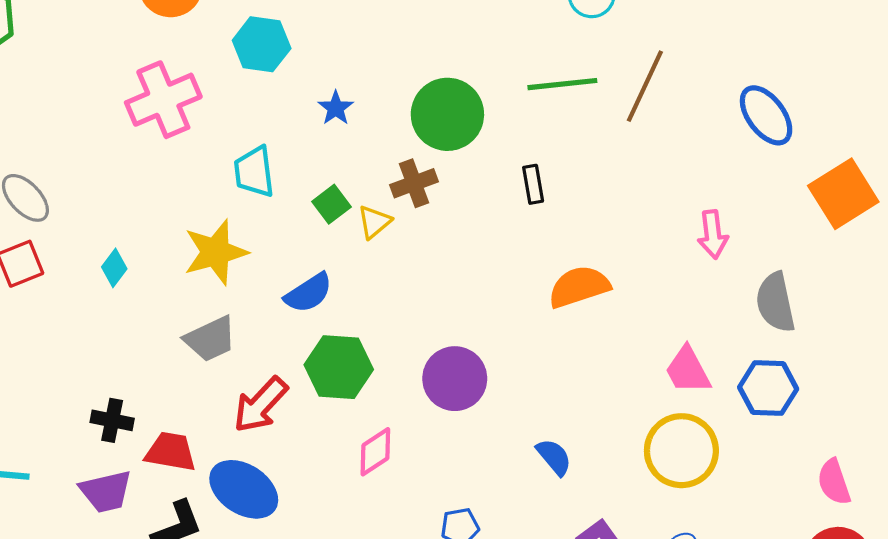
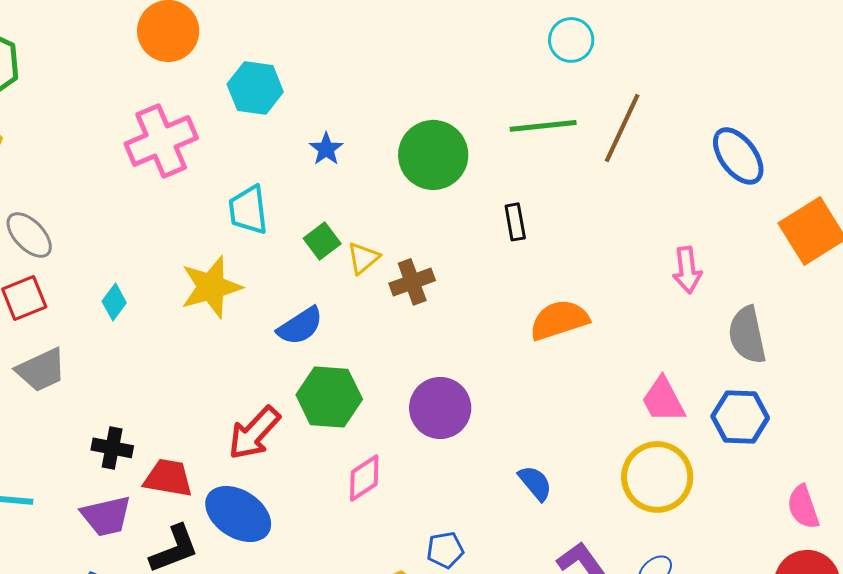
brown cross: (414, 183) -> (412, 282), moved
gray trapezoid: (210, 339) -> (41, 370), moved

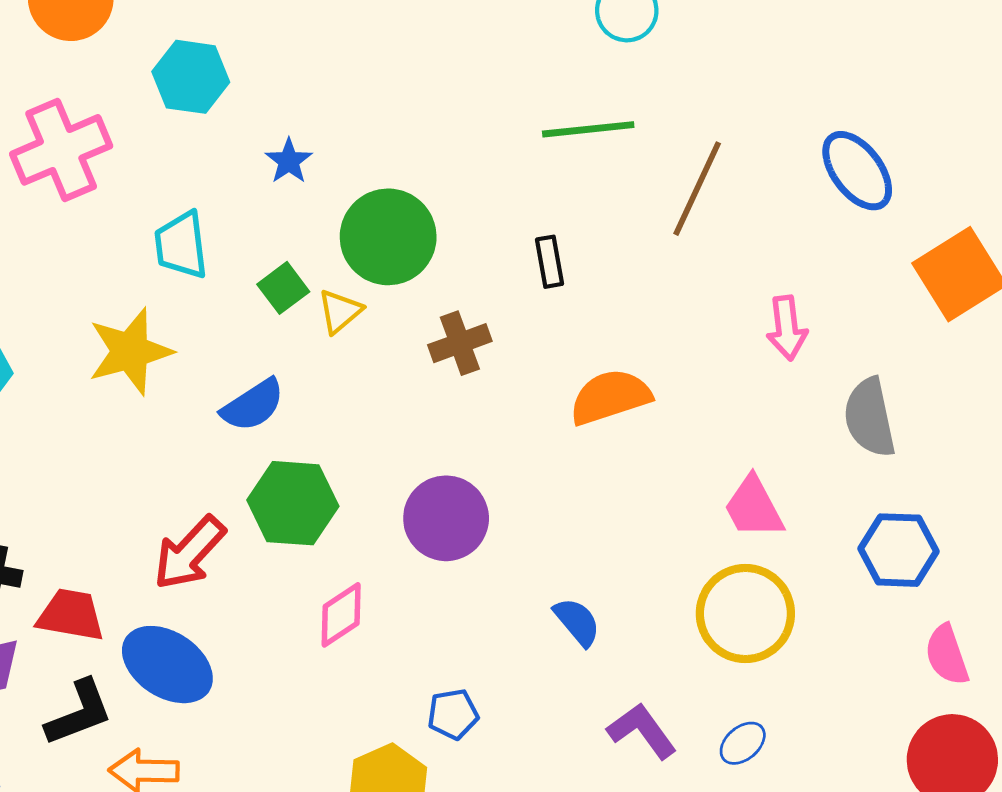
brown line: (622, 128) -> (697, 189), moved
green circle: (433, 155) -> (388, 237), moved
brown cross: (412, 282) -> (460, 343), moved
blue hexagon: (740, 417) -> (899, 550), moved

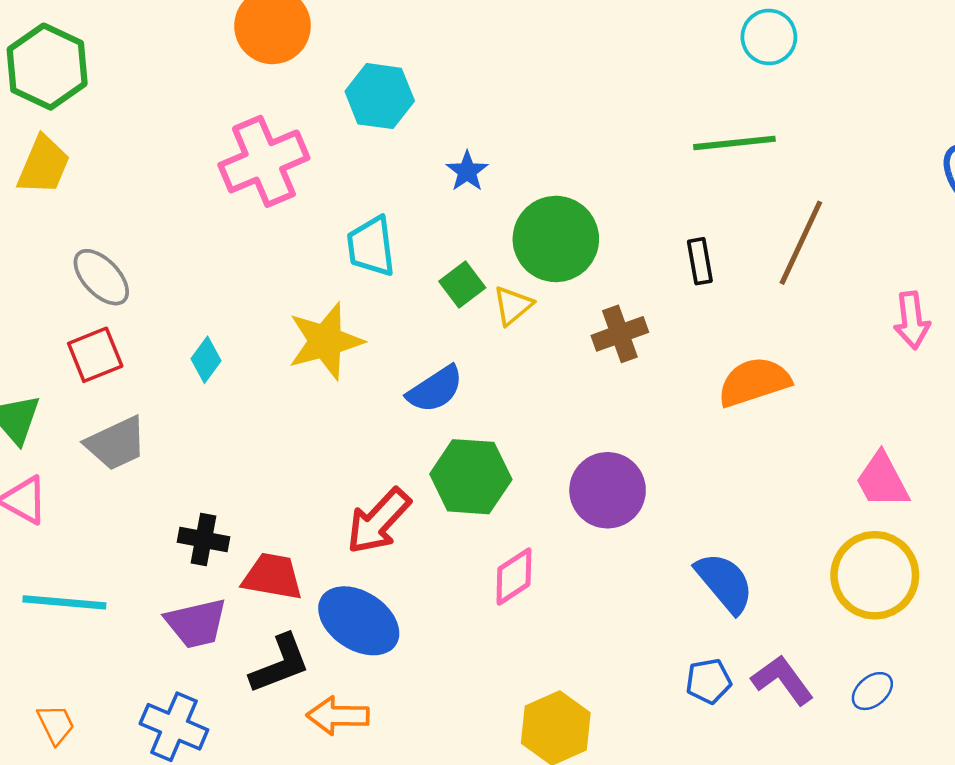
brown line: (697, 189) -> (801, 243), moved
blue semicircle: (577, 622) -> (725, 583), size x1.4
blue pentagon: (453, 714) -> (709, 681), moved

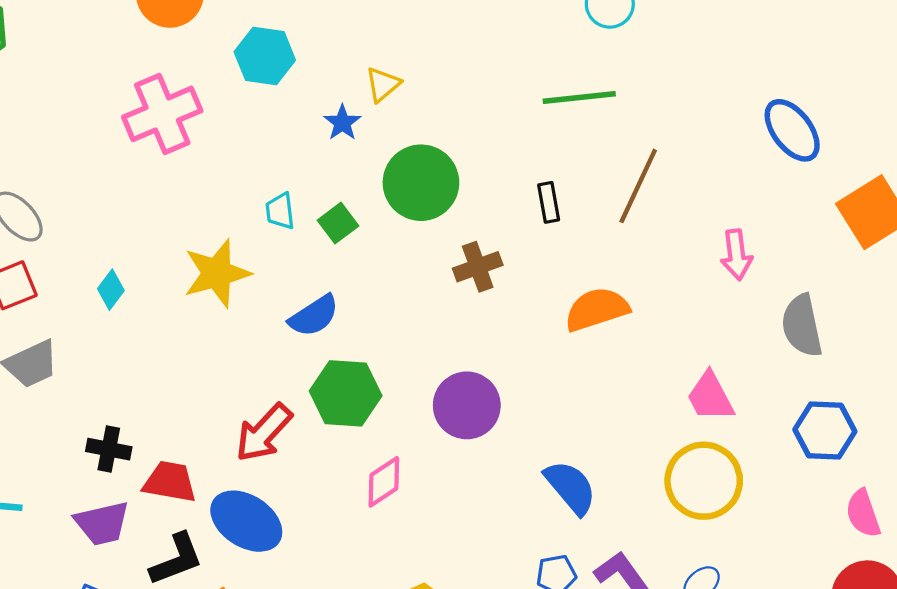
cyan trapezoid: (371, 246) -> (280, 211), moved, size x0.7
yellow triangle: (513, 306) -> (383, 84), moved

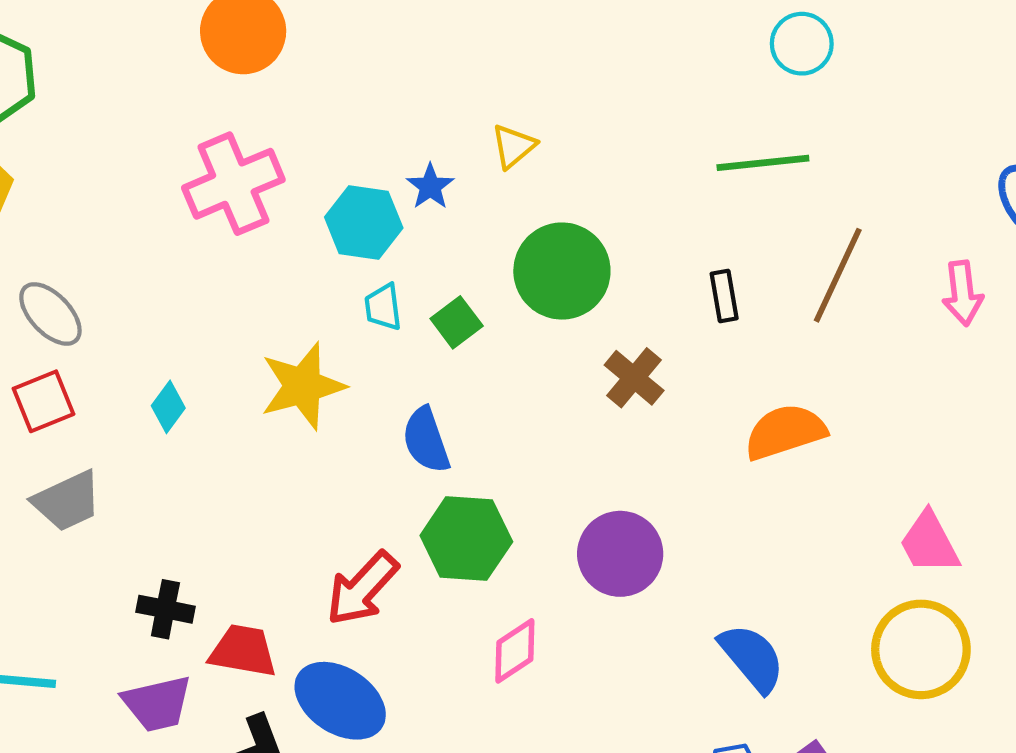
cyan hexagon: (265, 56) -> (364, 222), moved
blue star: (342, 123) -> (430, 186), moved
pink arrow: (736, 255) -> (963, 293), moved
brown cross: (478, 267) -> (634, 378), turned -30
blue semicircle: (314, 316) -> (426, 440), turned 104

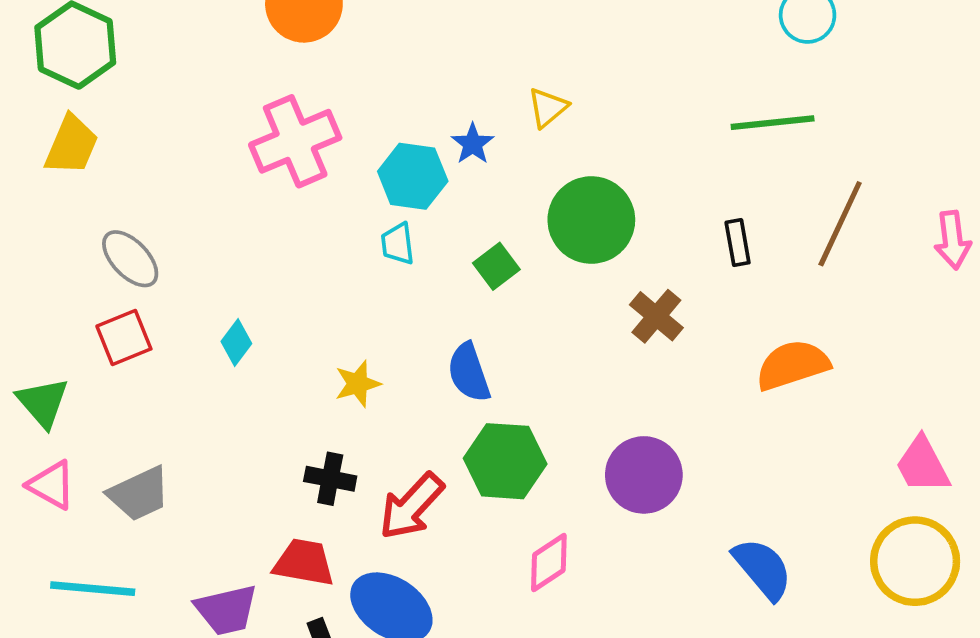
cyan trapezoid: (383, 307) -> (398, 244), moved
yellow star: (303, 386) -> (358, 384), moved, size x0.6
gray trapezoid: (67, 501) -> (139, 494), moved
black cross: (165, 609) -> (330, 479), moved

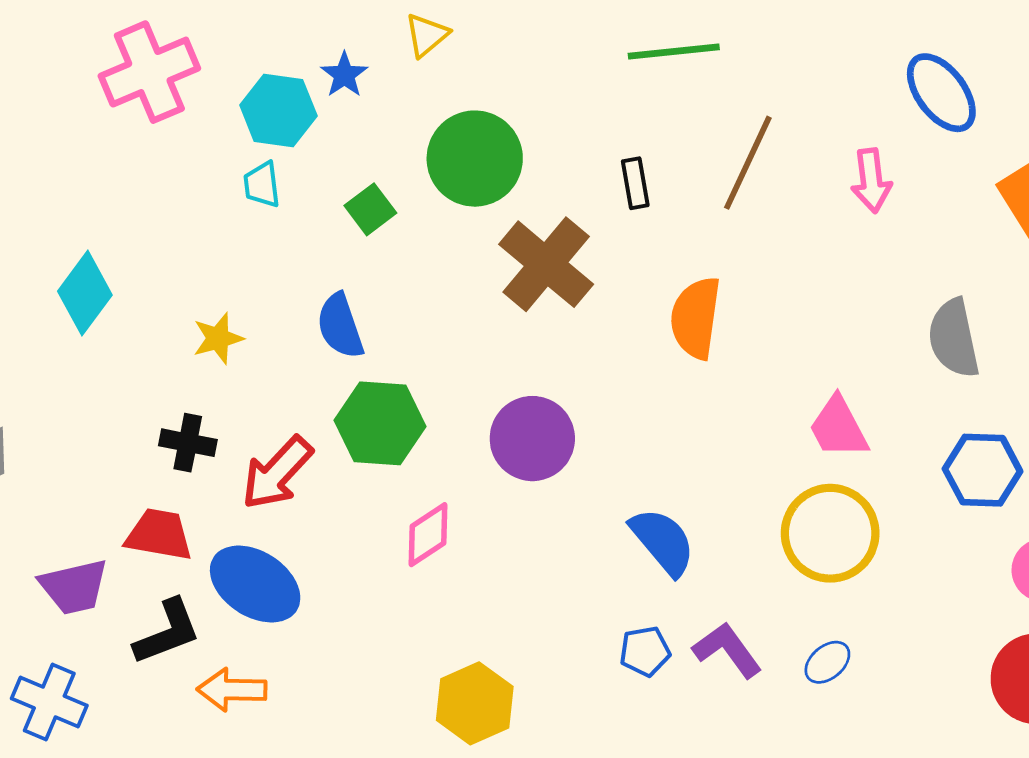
brown cross: (656, 316) -> (546, 264), size x1.6
cyan diamond: (236, 342) -> (85, 293), size x1.6
orange semicircle: (793, 365) -> (696, 318), turned -64

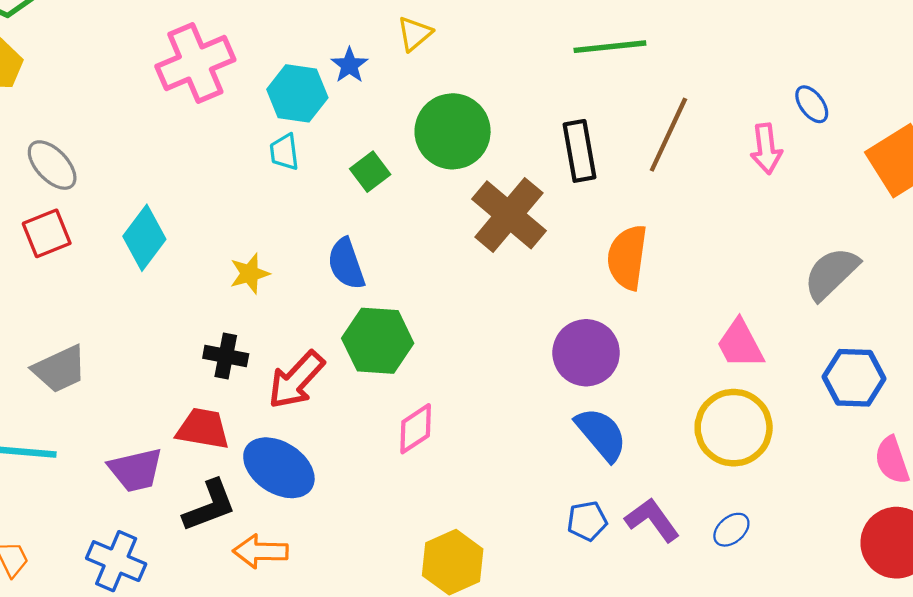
blue ellipse: (941, 93) -> (812, 104), moved, size x0.6
black rectangle: (635, 183) -> (580, 151), size x1.5
gray semicircle: (954, 338) -> (831, 274), turned 58
purple circle: (532, 439) -> (586, 353), moved

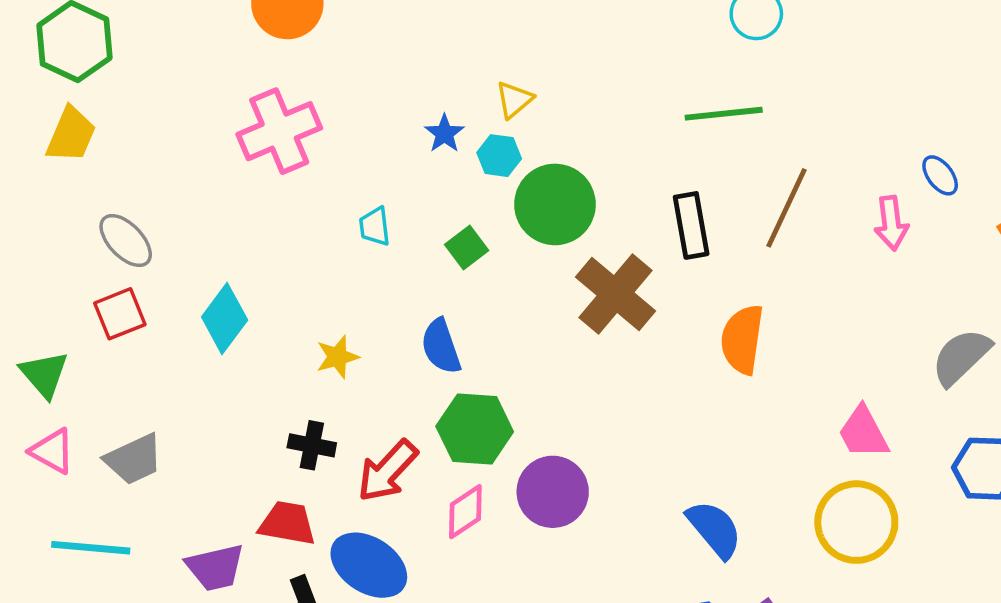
cyan hexagon: (297, 93) -> (499, 156), moved, size x0.7
purple circle: (586, 353) -> (553, 492), moved
pink diamond: (416, 429) -> (465, 512), moved

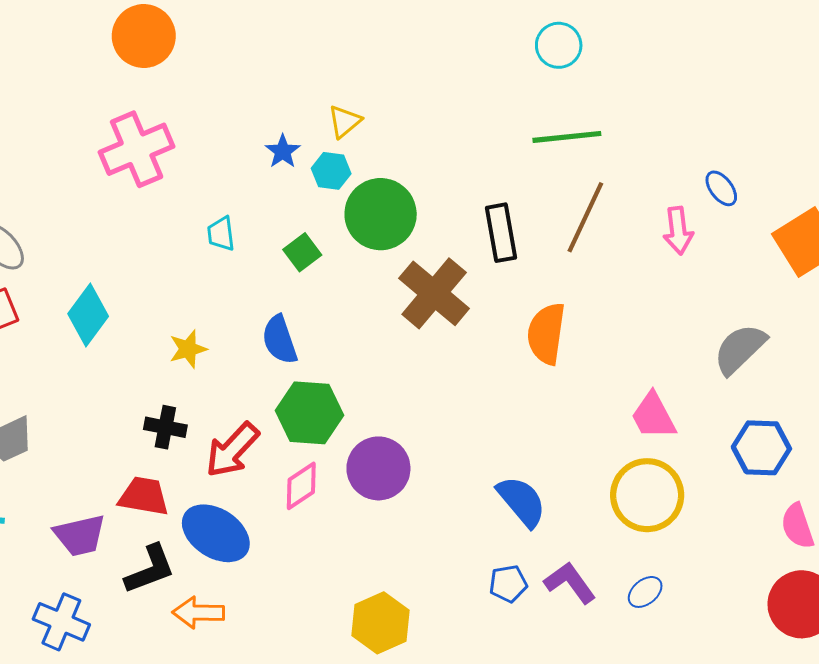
green line: (724, 114) -> (567, 137), moved

